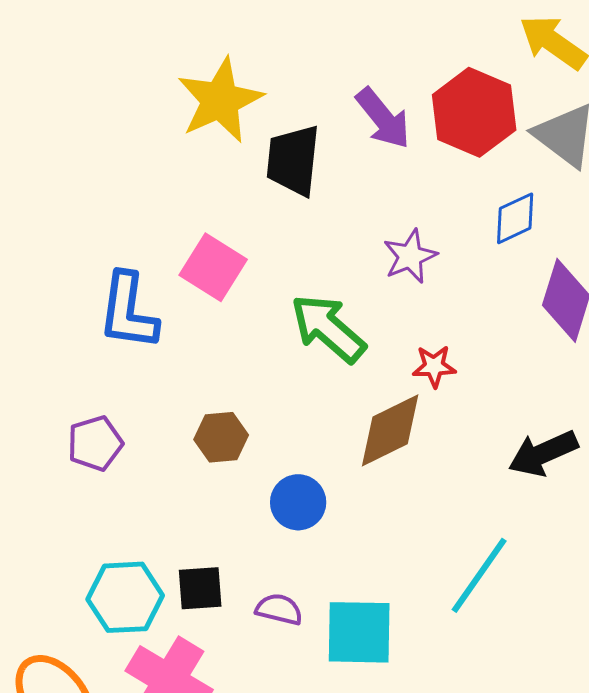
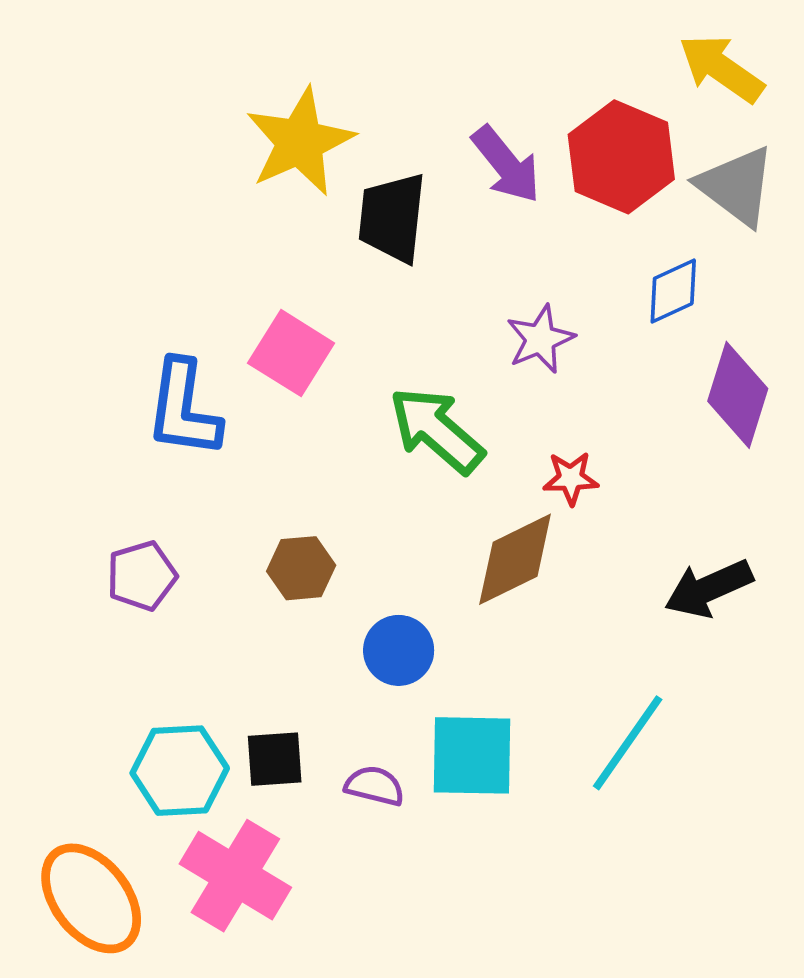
cyan square: (359, 632) -> (472, 755), moved

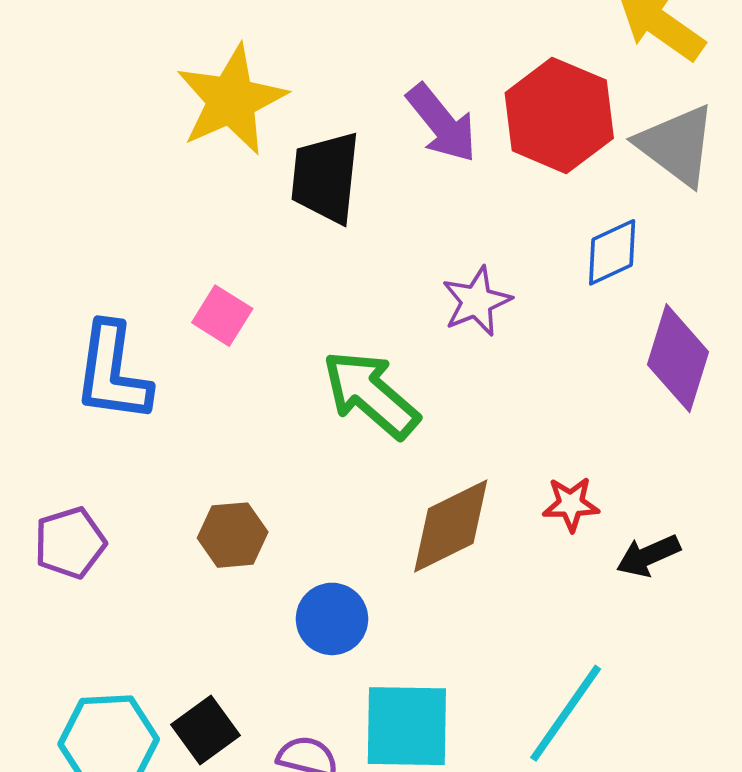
pink square: (291, 353) -> (222, 316), size x0.7
red star: (571, 478) -> (571, 504), moved
black arrow: (709, 588) -> (648, 556), size x0.7
black square: (275, 759) -> (205, 730), turned -32

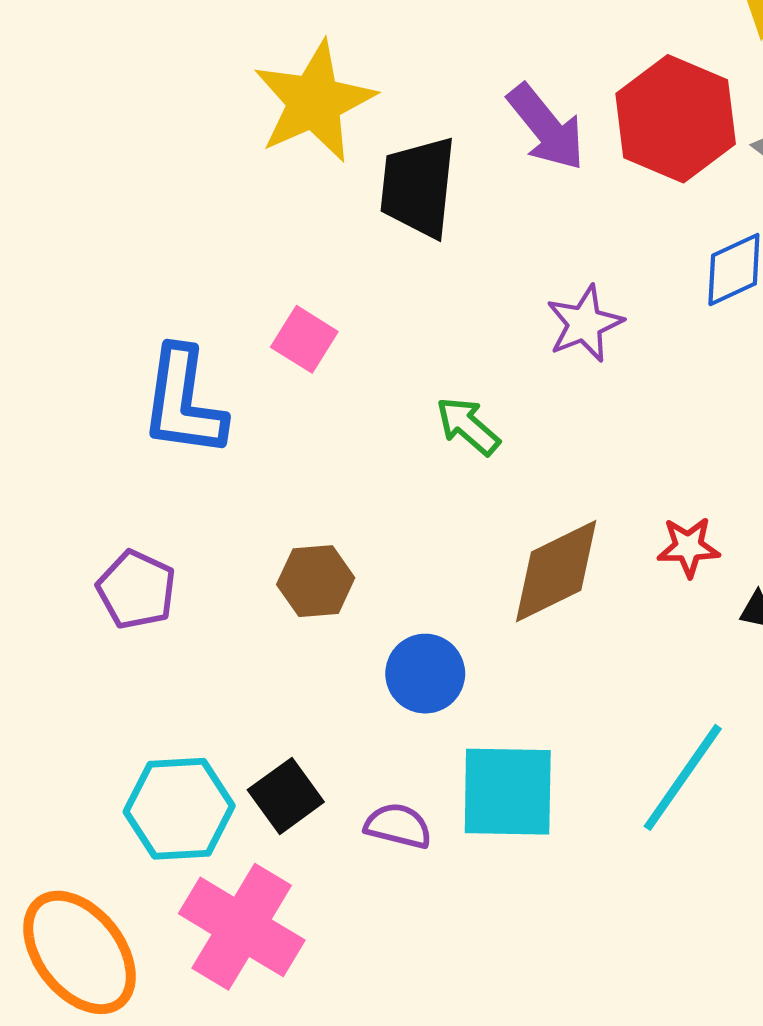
green arrow: (371, 394) -> (468, 426), size x0.6
purple pentagon: (70, 543) -> (136, 590), turned -30

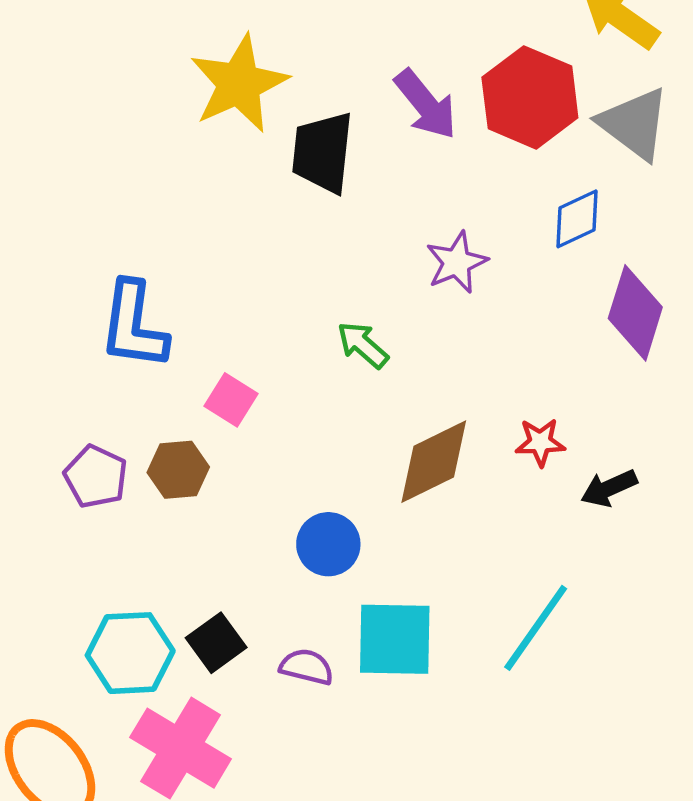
pink square: (304, 339) -> (231, 400), moved
brown hexagon: (316, 581) -> (178, 470), moved

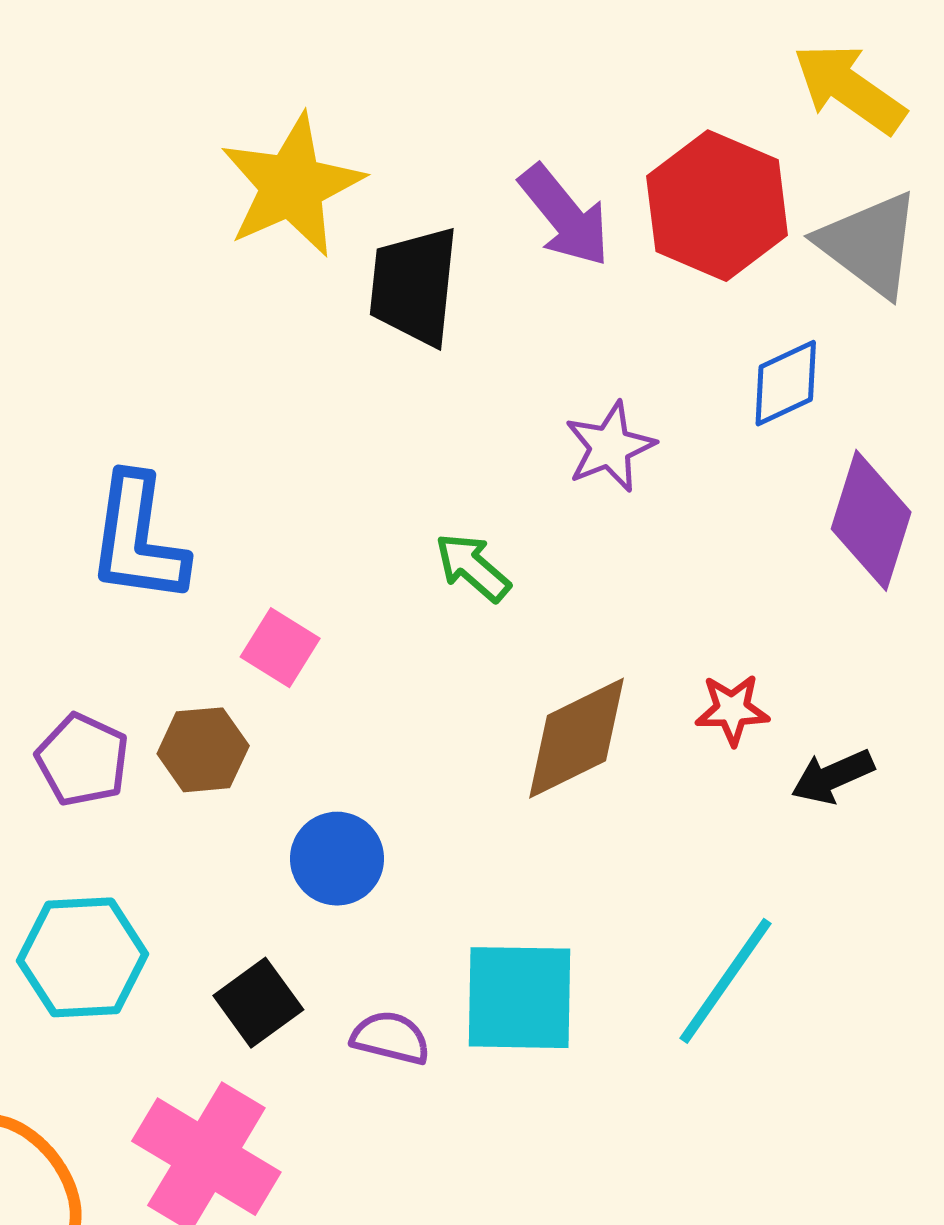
blue circle: (328, 544) -> (337, 859), moved
cyan hexagon: (130, 653) -> (83, 957), moved

